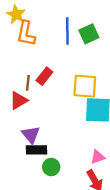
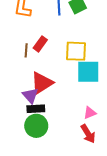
red triangle: (19, 100) -> (42, 83), moved, size x1.4
green circle: (51, 167) -> (36, 126), moved, size x1.5

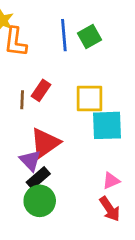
black rectangle: (36, 109) -> (38, 178), turned -36

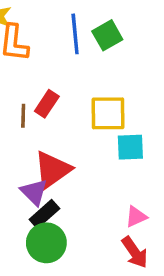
cyan square: (107, 125) -> (130, 147), size x0.7

